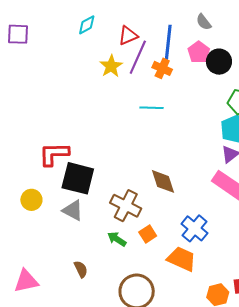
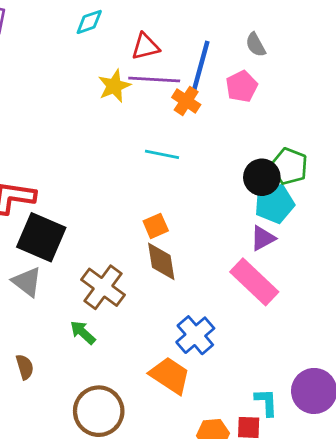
purple line: (138, 57) -> (154, 80), turned 60
black circle: (219, 62) -> (262, 177), moved
orange square: (148, 234) -> (156, 226), moved

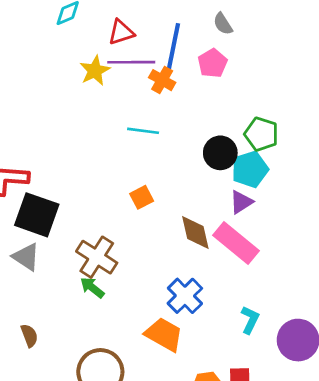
black circle: (262, 177) -> (220, 153), moved
brown diamond: (161, 261) -> (195, 233), moved
green arrow: (83, 332) -> (92, 287), moved
cyan L-shape: (266, 402) -> (250, 320), moved, turned 32

